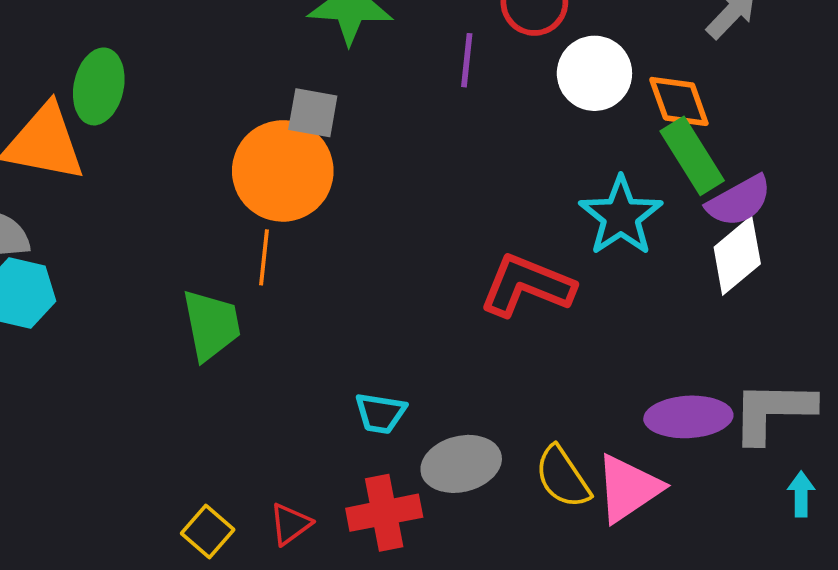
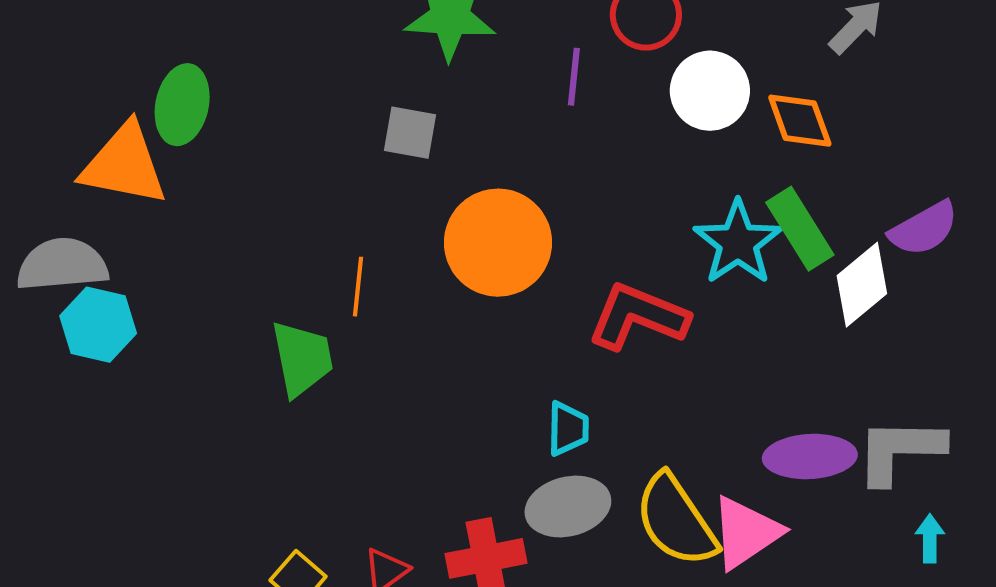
green rectangle: (692, 156) -> (800, 229), moved
orange circle: (283, 171) -> (498, 243), moved
purple semicircle: (739, 201) -> (924, 229), moved
cyan trapezoid: (380, 413) -> (568, 429), moved, turned -98
yellow semicircle: (563, 477) -> (676, 520), size x1.4

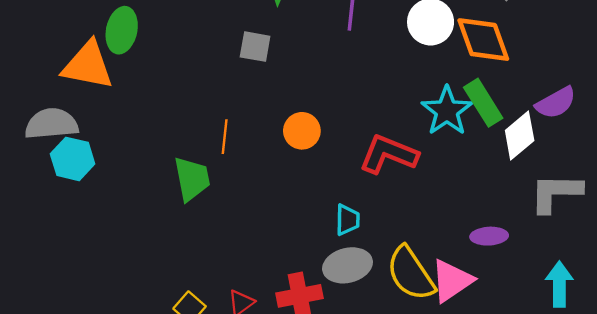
orange diamond: (800, 121) -> (483, 40), size x1.4
orange circle: (498, 243) -> (302, 131), moved, size x0.6
gray L-shape: (900, 451) -> (556, 193), moved
purple ellipse: (810, 457) -> (489, 236), size x0.7
cyan arrow: (930, 538) -> (559, 284), size x1.6

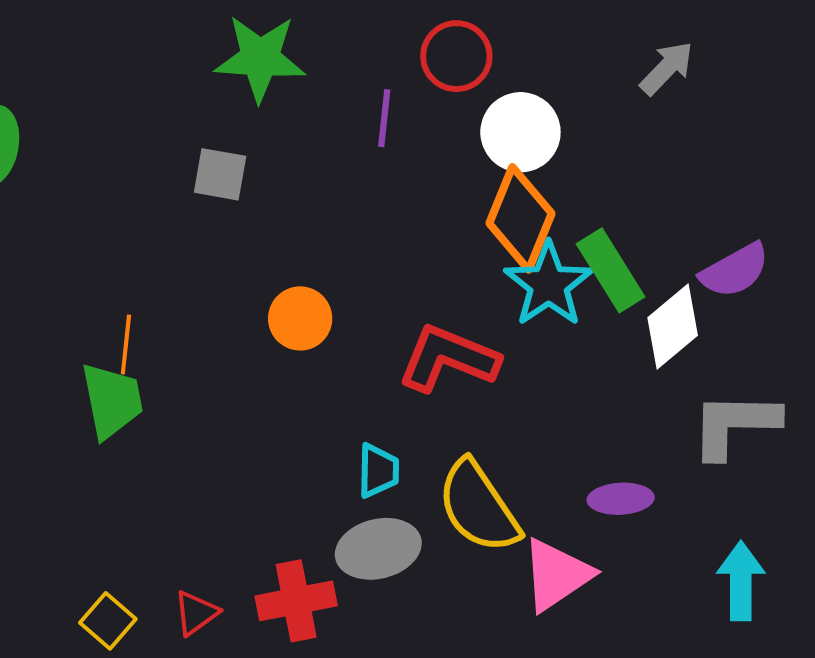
orange diamond: (483, 40) -> (520, 218), moved, turned 42
orange line: (225, 137) -> (126, 345), moved
yellow semicircle: (411, 274) -> (478, 507), moved

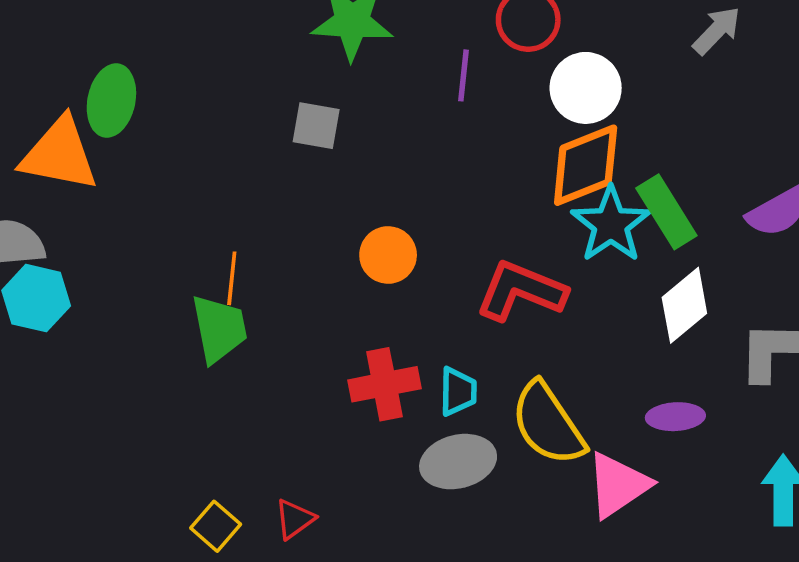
orange diamond: (520, 218) -> (586, 165), turned 46
white diamond: (673, 326) -> (684, 305), moved
red cross: (296, 601) -> (384, 384), moved

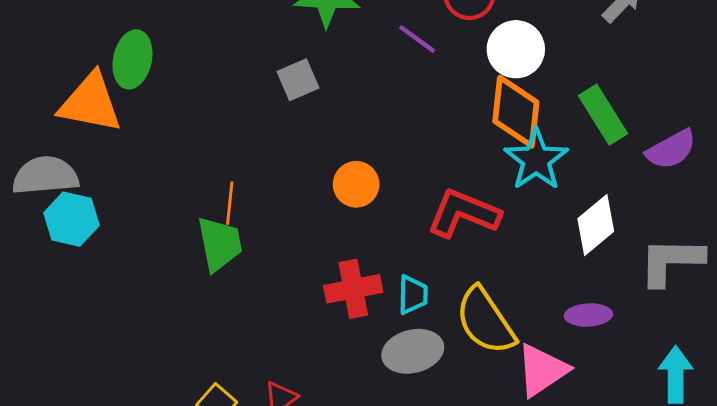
purple line: (463, 75) -> (417, 39), turned -60
gray square: (316, 126) -> (298, 80), turned -33
orange diamond: (586, 165) -> (516, 112), turned -62
green rectangle: (666, 212) -> (603, 115), moved

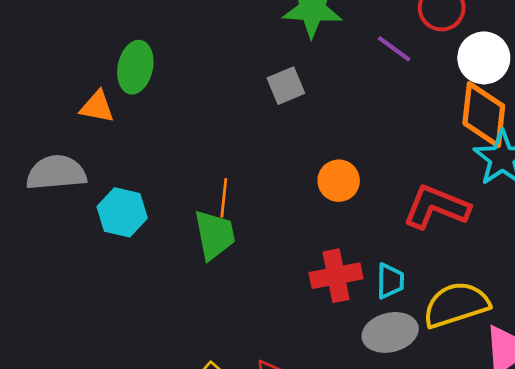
orange triangle: (90, 103) -> (97, 107), size x0.6
cyan hexagon: (71, 219) -> (122, 212), moved
yellow semicircle: (485, 321) -> (456, 305), turned 106

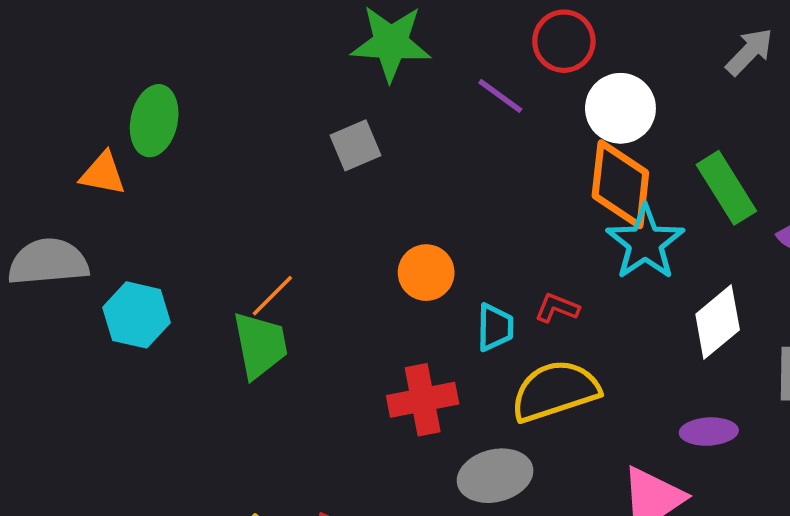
orange line: (224, 198) -> (272, 296), turned 39
red L-shape: (436, 207) -> (557, 308), size x0.5
cyan trapezoid: (390, 281) -> (495, 327), moved
yellow semicircle: (456, 305) -> (555, 391), moved

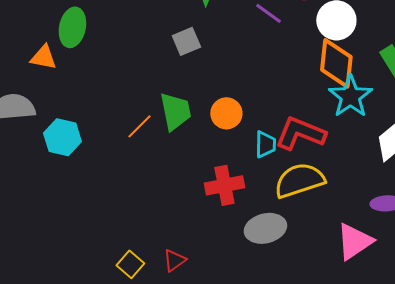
red L-shape: (557, 308) -> (300, 133), size x2.0
green trapezoid: (260, 345) -> (175, 111), moved

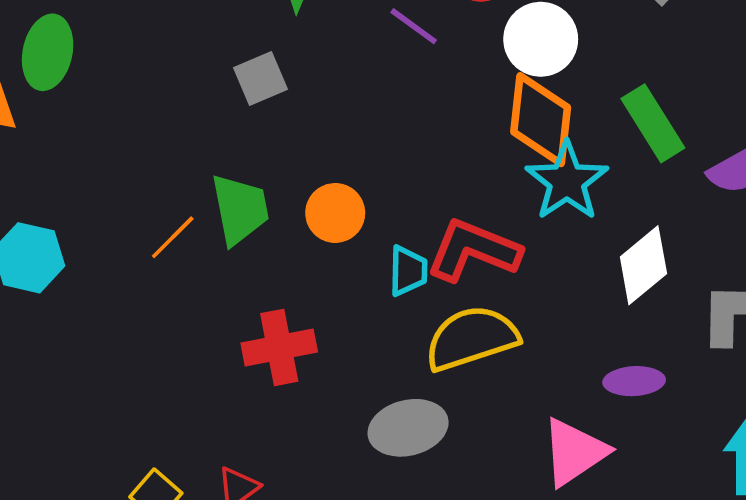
red cross: (224, 185) -> (279, 347), moved

